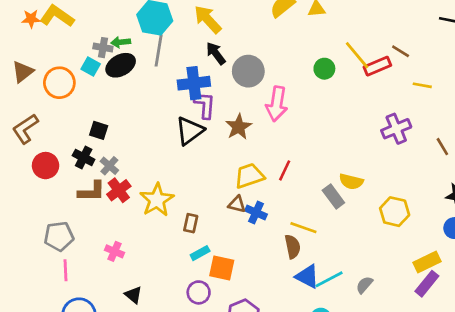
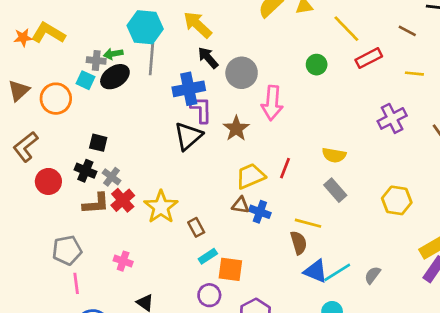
brown line: (401, 51) -> (407, 31), moved
yellow line: (357, 55) -> (346, 29), moved
yellow semicircle: (351, 182) -> (334, 155), moved
brown rectangle: (191, 223) -> (196, 227), turned -36

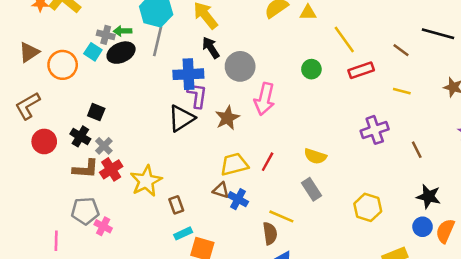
gray pentagon: (67, 250) -> (85, 211), moved

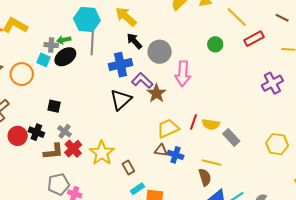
purple L-shape: (197, 95) -> (142, 81), moved, turned -45
black cross: (80, 136) -> (36, 132), moved
yellow semicircle: (315, 156) -> (211, 124), moved

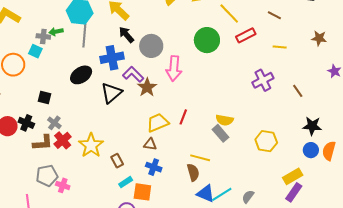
green circle: (215, 44) -> (207, 40), size x1.6
black ellipse: (65, 57) -> (81, 75), moved
yellow semicircle: (211, 124) -> (225, 120), moved
blue cross: (176, 155) -> (154, 167), moved

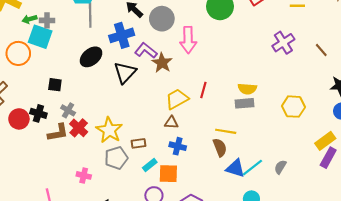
green arrow: (56, 32) -> (30, 19), moved
cyan square: (35, 51) -> (40, 37), size x1.6
gray rectangle: (220, 133) -> (244, 103), turned -48
brown rectangle: (117, 161) -> (138, 143), turned -64
gray pentagon: (47, 176) -> (116, 158), moved

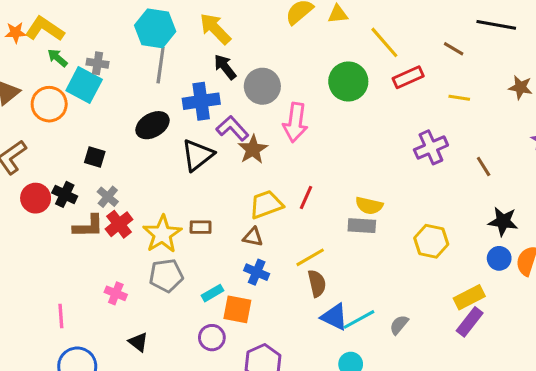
green arrow: (30, 19) -> (57, 58), moved, turned 48
yellow line: (226, 131) -> (310, 257), moved, turned -48
brown rectangle: (138, 143) -> (201, 227), moved

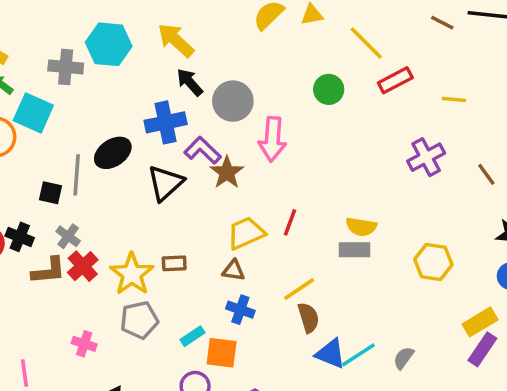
brown line: (454, 49) -> (442, 23), moved
gray cross: (98, 63) -> (66, 67), moved, size x1.4
gray line: (161, 65) -> (77, 175), moved
green circle: (348, 81) -> (329, 89), size x0.7

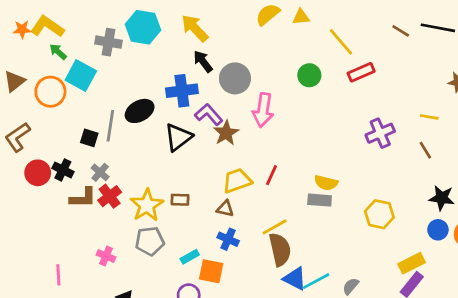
yellow line: (454, 99) -> (429, 117), moved
brown semicircle: (308, 318) -> (280, 249), size x1.4

